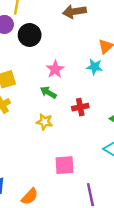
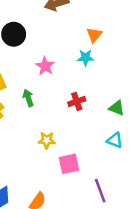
green arrow: (48, 92) -> (28, 98), moved, turned 49
yellow star: (45, 122) -> (47, 140), moved

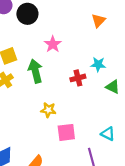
cyan star: (86, 58) -> (98, 64), moved
green arrow: (28, 98) -> (35, 71), size x1.5
cyan triangle: (115, 140) -> (108, 134), moved

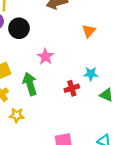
yellow star: (48, 110) -> (17, 115), moved

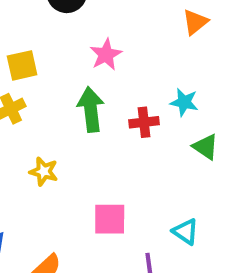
green arrow: (30, 84) -> (91, 109), moved
yellow star: (17, 115) -> (44, 171), moved

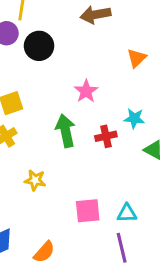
pink star: (106, 55) -> (86, 91), moved
cyan triangle: (186, 232) -> (127, 213), moved, turned -30

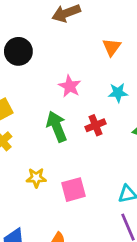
cyan star: (134, 118) -> (118, 93), moved
pink square: (88, 211) -> (74, 190), moved

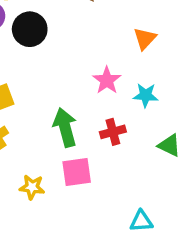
pink star: (70, 86) -> (107, 80), moved
pink square: (74, 190) -> (77, 172), moved

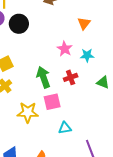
yellow star: (32, 187) -> (28, 112), size x1.5
cyan triangle: (141, 221) -> (65, 128), moved

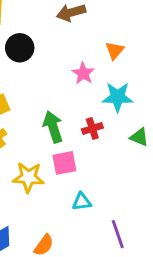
pink star: (65, 49) -> (83, 73), moved
cyan star: (87, 55) -> (118, 97), size x1.5

